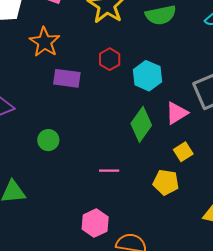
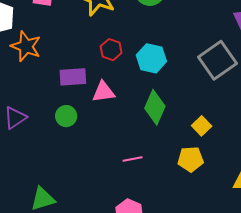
orange star: (45, 42) -> (26, 46), moved
pink triangle: (177, 113) -> (103, 92), moved, turned 35
green circle: (48, 140) -> (66, 116), moved

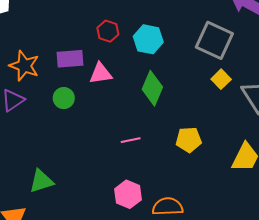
orange star: (26, 46) -> (24, 66), moved
gray square: (217, 60) -> (214, 40), turned -30
yellow square: (202, 126) -> (221, 79), moved

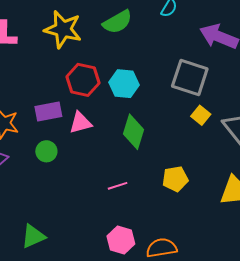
red hexagon: (108, 31) -> (83, 80), size x1.5

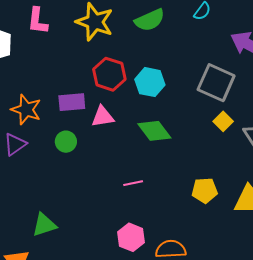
green diamond: (133, 132) -> (154, 131), turned -60
yellow pentagon: (175, 179) -> (205, 190), moved

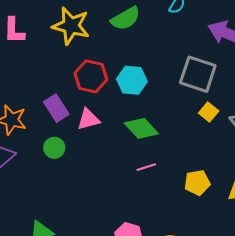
purple rectangle: (72, 102) -> (56, 108), turned 68
pink line: (133, 183) -> (146, 167), moved

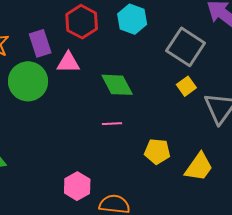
cyan hexagon: (132, 80) -> (132, 19), moved
green circle: (54, 148) -> (28, 81), size x1.8

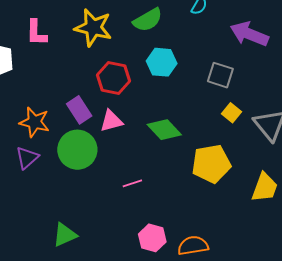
gray square: (186, 47) -> (220, 75), size x0.7
pink line: (112, 124) -> (132, 183), moved
yellow pentagon: (157, 151) -> (211, 164), moved, size x1.5

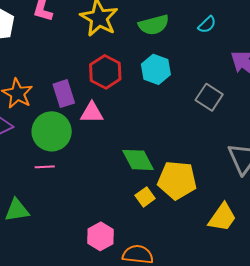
yellow square: (231, 113) -> (145, 197), moved
green diamond: (164, 130) -> (138, 160), moved
pink line: (132, 183) -> (45, 167), moved

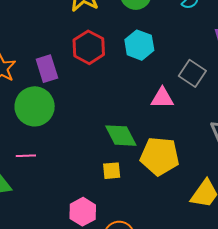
pink triangle: (92, 113) -> (162, 98), moved
pink line: (45, 167) -> (26, 156), moved
yellow square: (145, 197) -> (112, 171), moved, turned 30

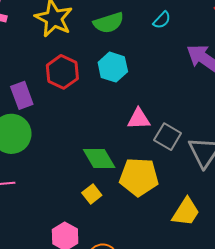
gray square: (192, 73) -> (168, 137), moved
yellow square: (112, 171) -> (92, 194), turned -30

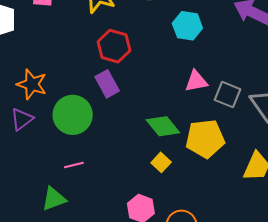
cyan hexagon: (113, 67) -> (187, 26), moved
purple rectangle: (22, 95) -> (107, 84), moved

